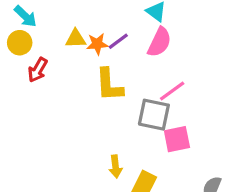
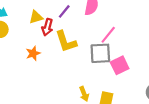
orange star: (97, 44) -> (33, 53), moved
red arrow: (38, 70) -> (47, 27), moved

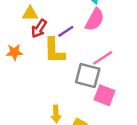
purple line: (64, 11) -> (66, 31), moved
pink square: (120, 65) -> (104, 95), turned 30

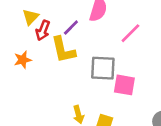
yellow triangle: (30, 14) -> (31, 17), turned -35
pink line: (103, 58) -> (130, 33), moved

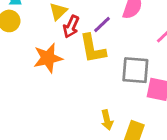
orange star: (23, 60) -> (48, 58), size x1.5

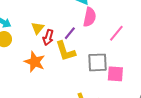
orange star: (48, 58) -> (35, 62), turned -30

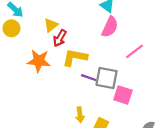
purple line: (70, 33) -> (89, 78), moved, turned 56
yellow L-shape: (65, 51) -> (75, 57), turned 105
orange star: (35, 62) -> (39, 61), turned -30

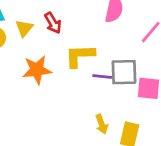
yellow triangle: (51, 25) -> (24, 28), moved
red arrow: (60, 38) -> (53, 23), moved, turned -48

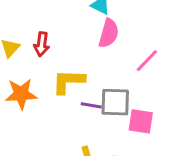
red arrow: (53, 23) -> (42, 44), turned 35

